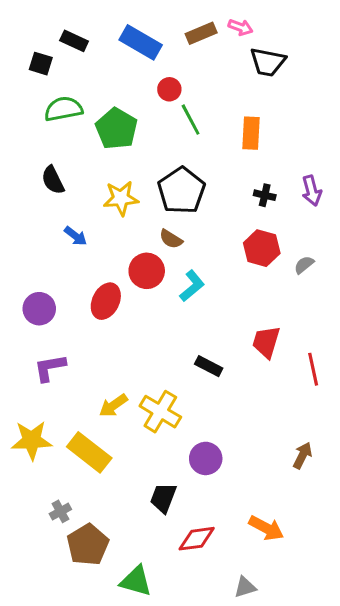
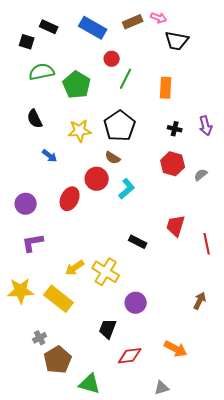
green line: (191, 120) -> (126, 79), turned 55

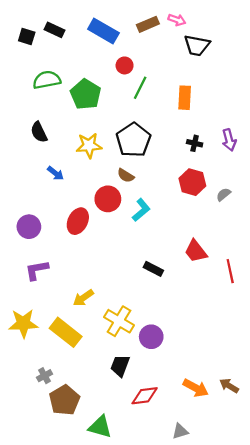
black square: (27, 42) -> (27, 37), moved
red trapezoid: (176, 226) -> (196, 251), turned -55
yellow cross: (106, 272) -> (119, 321), moved
brown arrow: (200, 301) -> (229, 386), moved, turned -84

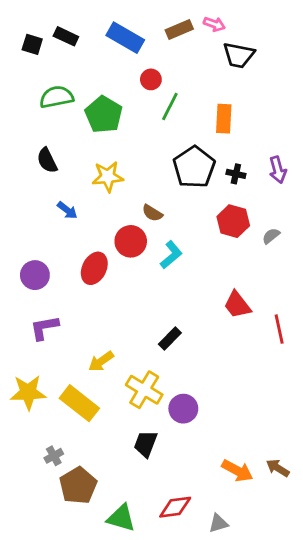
black pentagon: (133, 140) -> (194, 167), moved
black rectangle: (153, 269) -> (170, 338), moved, turned -72
red diamond: (145, 396) -> (175, 507), moved

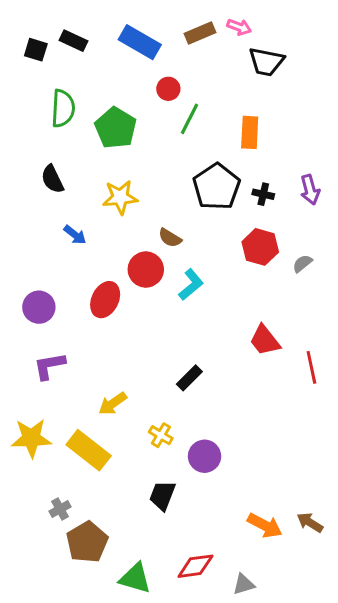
green semicircle: (56, 97) -> (63, 108), turned 104
yellow cross: (144, 390) -> (161, 435), size x0.6

